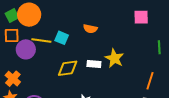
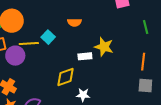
cyan square: (62, 38) -> (48, 37), turned 32
yellow diamond: (68, 68) -> (66, 77), moved

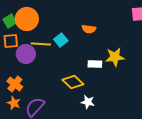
yellow star: (104, 47) -> (115, 57), turned -30
yellow diamond: (66, 77) -> (73, 82), turned 55

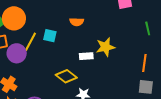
cyan square: (61, 40) -> (50, 36), turned -32
yellow line: (41, 44) -> (30, 42), turned -60

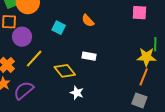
orange semicircle: (77, 22) -> (88, 21), turned 32
yellow line: (30, 42) -> (34, 59), moved
yellow star: (105, 47) -> (146, 57), moved

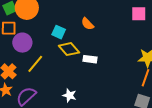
yellow diamond: (65, 71) -> (69, 49), moved
white star: (77, 93) -> (69, 95), moved

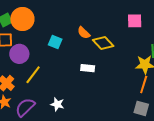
yellow diamond: (69, 49) -> (103, 43), moved
white star: (69, 95) -> (57, 104), moved

